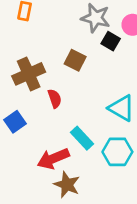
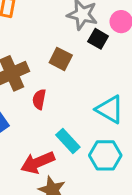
red semicircle: (55, 99) -> (39, 99), turned -150

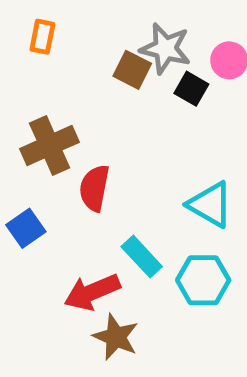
brown square: (61, 59) -> (132, 70), moved
red semicircle: (39, 99) -> (94, 188), size x1.4

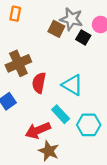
cyan triangle: (210, 205) -> (72, 85), moved

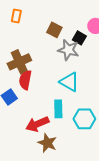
gray star: (71, 19) -> (68, 50), moved
red semicircle: (39, 83) -> (25, 80), moved
cyan rectangle: (61, 114) -> (58, 109), turned 42

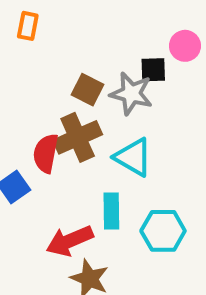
brown square: (54, 30) -> (88, 90), moved
black square: (79, 38) -> (153, 70), turned -32
brown cross: (19, 62) -> (78, 137), moved

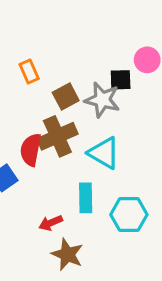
orange rectangle: (28, 26) -> (29, 72), moved, turned -35
brown square: (88, 90) -> (66, 96), turned 35
red arrow: (70, 241) -> (51, 223), size x0.6

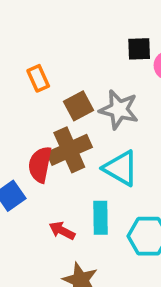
black square: (121, 80) -> (139, 49), moved
red arrow: (51, 223) -> (62, 231), moved, turned 50

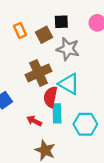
black square: (139, 49) -> (61, 22), moved
brown square: (79, 106) -> (44, 35), moved
red semicircle: (40, 165) -> (50, 97), moved

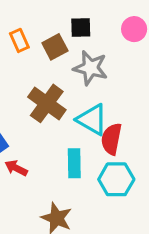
brown cross: (38, 73) -> (47, 103), turned -30
red semicircle: (50, 97) -> (111, 139), moved
red arrow: (34, 121) -> (16, 168), moved

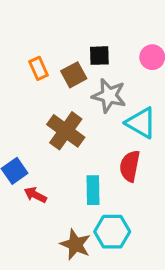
cyan triangle: (92, 120) -> (141, 123), moved
cyan hexagon: (116, 179) -> (112, 232), moved

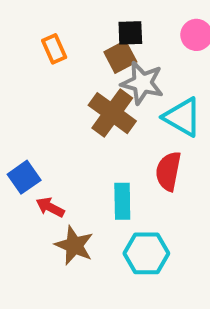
brown square: (74, 75) -> (120, 57), moved
brown cross: (66, 131) -> (112, 113), moved
brown star: (75, 244) -> (74, 245), moved

